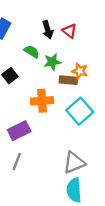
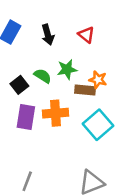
black arrow: (48, 30) -> (48, 35), moved
green semicircle: (32, 52) -> (43, 76), moved
purple rectangle: (19, 131) -> (26, 117), moved, turned -55

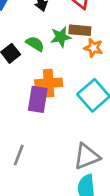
brown rectangle: (85, 90) -> (80, 30), moved
purple rectangle: (26, 117) -> (38, 99), moved

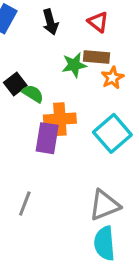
green semicircle: (35, 44) -> (33, 94), moved
orange star: (93, 48) -> (112, 78), turned 30

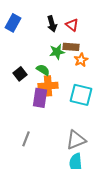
black arrow: (50, 22) -> (52, 24), moved
black square: (15, 84) -> (20, 74), moved
green semicircle: (33, 94) -> (43, 70), moved
cyan square: (112, 133) -> (81, 95), turned -35

